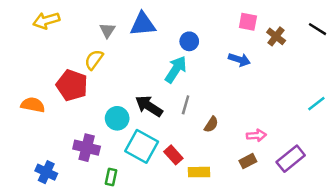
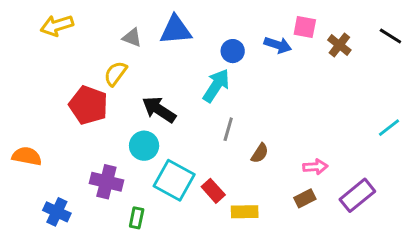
gray triangle: (107, 30) -> (132, 37), turned -42
blue arrow: (239, 60) -> (278, 45), moved
orange semicircle: (33, 105) -> (27, 156), moved
black arrow: (149, 106) -> (159, 110), moved

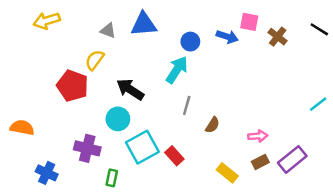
cyan square: (174, 180) -> (142, 147), turned 32
brown rectangle: (305, 198) -> (260, 162), moved
yellow rectangle: (245, 212) -> (227, 173), moved, turned 40

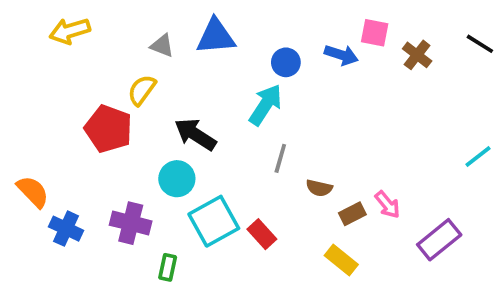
brown semicircle: (212, 125) -> (319, 188), turned 70
orange semicircle: (22, 128) -> (33, 192), turned 35
pink arrow: (258, 136) -> (387, 205), turned 54
brown rectangle: (260, 162) -> (352, 214), moved
blue cross: (47, 173) -> (66, 229), moved

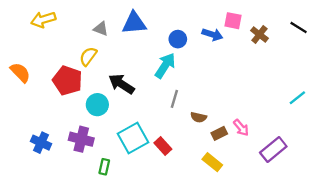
cyan circle: (177, 179) -> (97, 105), moved
orange semicircle: (33, 192) -> (20, 72), moved

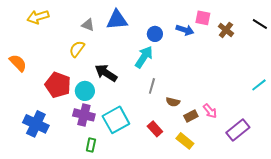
red pentagon: (67, 80) -> (58, 85), moved
purple cross: (81, 139) -> (84, 115), moved
blue cross: (41, 143) -> (36, 124), size x1.4
red rectangle: (163, 146) -> (155, 129), moved

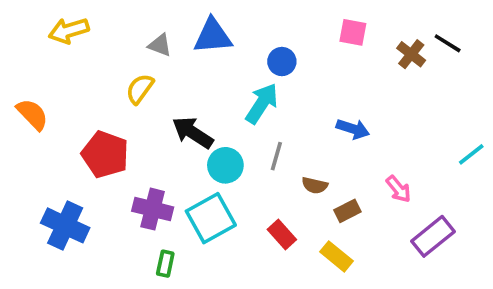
pink square: (203, 18) -> (353, 32), moved
black line: (260, 24) -> (448, 43), moved
blue arrow: (185, 30) -> (353, 129), moved
cyan circle: (85, 91) -> (225, 165), moved
pink arrow: (210, 111) -> (398, 189), moved

